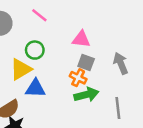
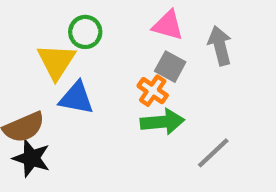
gray arrow: (121, 63) -> (220, 46), moved
yellow triangle: (21, 69) -> (56, 61), turned -35
gray line: (118, 108) -> (213, 153), turned 45

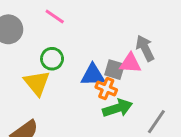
pink triangle: (168, 25) -> (130, 63), moved
blue triangle: (76, 98) -> (93, 75), moved

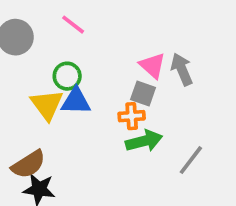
pink triangle: (130, 63) -> (152, 66), moved, turned 35
blue triangle: (93, 75) -> (76, 101), moved
orange cross: (106, 88) -> (132, 116), turned -30

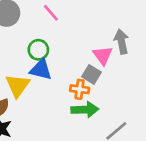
gray arrow: (182, 69) -> (121, 42), moved
yellow triangle: (47, 105) -> (18, 85), moved

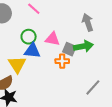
pink triangle: (103, 55) -> (52, 39), moved, turned -35
green arrow: (85, 110) -> (83, 46), moved

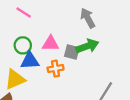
orange cross: (62, 61) -> (56, 69), moved
yellow triangle: (17, 65) -> (15, 79), turned 48

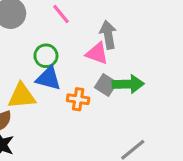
gray arrow: (88, 18) -> (108, 35), moved
pink triangle: (51, 44) -> (97, 53), moved

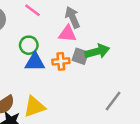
yellow triangle: (22, 96) -> (34, 107), moved
orange cross: (78, 99) -> (61, 61), moved

